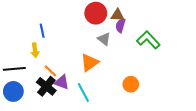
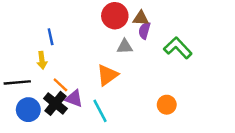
gray triangle: (104, 39) -> (125, 47), turned -40
orange circle: (131, 84) -> (167, 105), moved
blue circle: (13, 91) -> (28, 110), moved

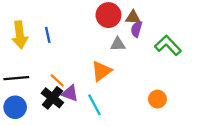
yellow arrow: (42, 60) -> (20, 35), moved, size x1.6
blue circle: (28, 110) -> (15, 107), moved

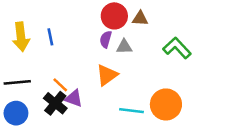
purple semicircle: (136, 29) -> (106, 39), moved
orange circle: (157, 99) -> (166, 104), size x1.6
cyan line: (94, 105) -> (132, 111), moved, turned -55

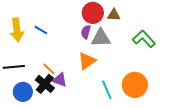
blue line: (50, 37) -> (41, 30), turned -48
gray triangle: (124, 47) -> (101, 38), size x1.5
cyan line: (132, 111) -> (107, 90), turned 60
blue circle: (16, 113) -> (23, 92), moved

